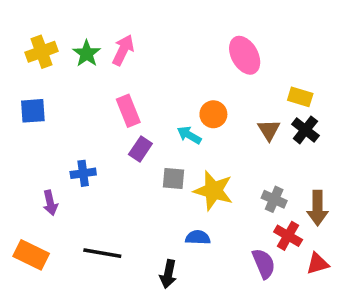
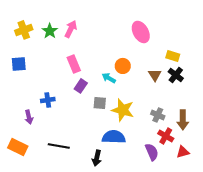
blue semicircle: (198, 238) -> (114, 137), size x1.6

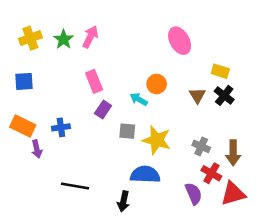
orange rectangle: (18, 147) -> (23, 126), moved
red triangle: (183, 152) -> (233, 194), size x1.5

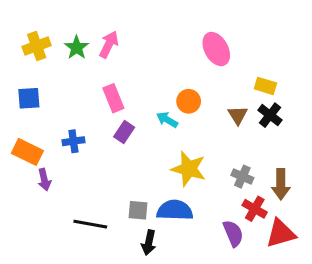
blue cross: (61, 127) -> (73, 141), moved
gray square: (127, 131) -> (138, 210), moved

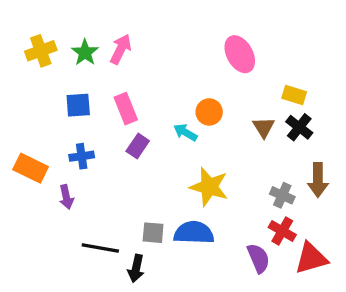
blue square: (29, 98) -> (78, 105), moved
gray cross: (242, 177) -> (282, 195), moved
purple arrow: (44, 180) -> (66, 197), moved
brown arrow: (281, 184) -> (318, 180), moved
black arrow: (149, 243) -> (136, 268), moved

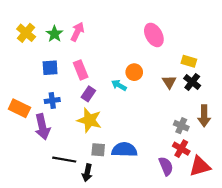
yellow cross: (41, 51) -> (26, 33), turned -30
yellow star: (209, 187) -> (89, 120), moved
purple arrow: (66, 197) -> (42, 127), size x1.6

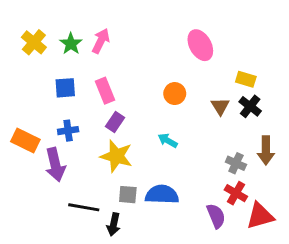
cyan arrow: (119, 85) -> (168, 140), moved

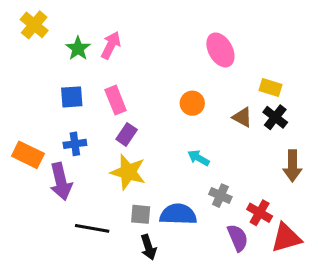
yellow cross: (34, 42) -> (34, 25), moved
brown triangle: (220, 106) -> (242, 117), turned -30
cyan arrow: (168, 140) -> (199, 158), moved
gray cross: (236, 163) -> (220, 196), moved
black arrow: (114, 224) -> (148, 247), moved, turned -30

